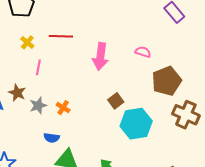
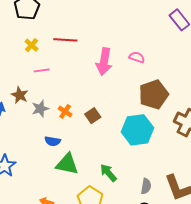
pink semicircle: (143, 52) -> (137, 57), moved
pink line: (38, 67) -> (42, 70), turned 70
brown pentagon: (167, 81) -> (154, 94), moved
brown square: (116, 101) -> (93, 116), moved

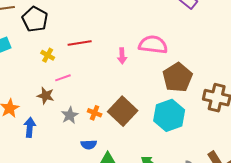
pink semicircle: (137, 57) -> (153, 45), size x1.8
pink arrow: (104, 62) -> (122, 56), size x0.6
brown star: (20, 95) -> (46, 96), moved
brown square: (93, 116) -> (123, 111), size x1.8

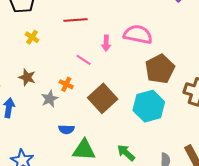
red line: (80, 43) -> (76, 20), moved
pink line: (63, 78) -> (84, 60), moved, turned 49
orange cross: (95, 113) -> (66, 84), moved

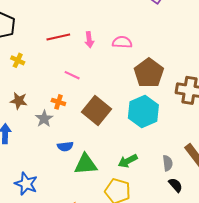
pink semicircle: (138, 34) -> (122, 42), size x0.7
pink arrow: (106, 43) -> (89, 40), moved
green arrow: (126, 153) -> (128, 161), turned -60

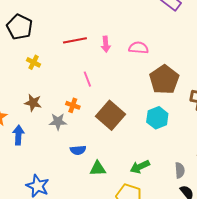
pink line: (72, 75) -> (87, 79), turned 42
cyan hexagon: (143, 112) -> (157, 118), size x0.7
gray star: (44, 119) -> (58, 122), turned 30
green triangle: (86, 164) -> (98, 169), size x0.7

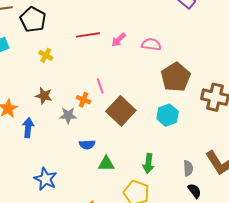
pink arrow: (106, 44) -> (119, 40), turned 49
pink line: (87, 79) -> (100, 86), moved
green arrow: (140, 167) -> (148, 163), turned -60

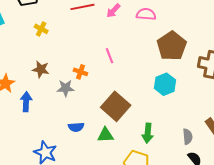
pink line: (100, 86) -> (110, 56), moved
brown square: (121, 111) -> (116, 106), moved
blue semicircle: (87, 145) -> (76, 127), moved

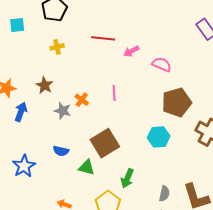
yellow cross: (41, 29) -> (57, 47), turned 32

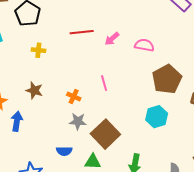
yellow cross: (57, 47) -> (38, 50), turned 32
gray star: (63, 111) -> (78, 121), moved

